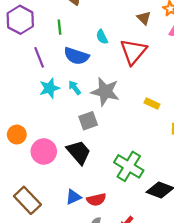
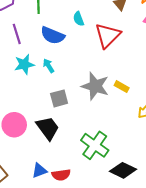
gray star: (105, 92) -> (95, 86), moved

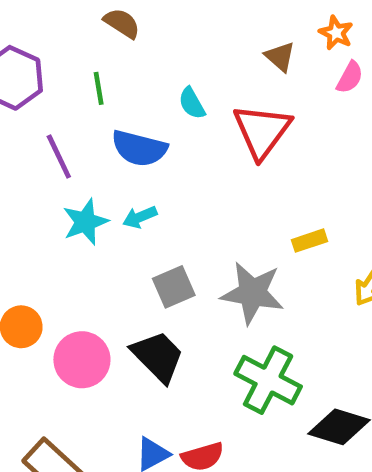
cyan arrow: (49, 66) -> (140, 217), turned -72
gray star: (95, 86) -> (252, 293), moved
yellow rectangle: (122, 87) -> (309, 241), turned -40

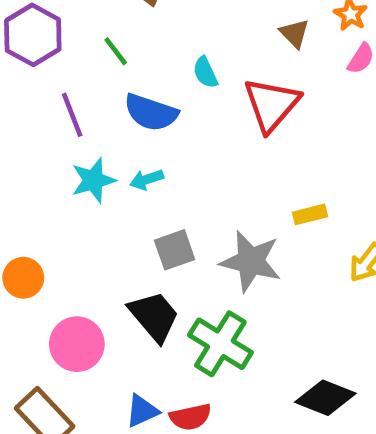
green line: (99, 88) -> (116, 51), turned -32
pink circle: (82, 360) -> (77, 344), moved
green cross: (268, 380) -> (220, 344), moved

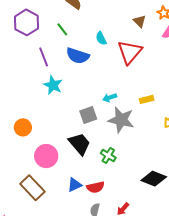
cyan star: (93, 180) -> (53, 85), turned -30
cyan arrow: (147, 180) -> (110, 98), moved
green cross: (220, 344) -> (108, 156), size x0.6

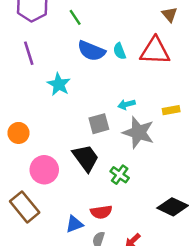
cyan semicircle: (101, 38) -> (119, 51), moved
red triangle: (130, 52) -> (155, 51), turned 48
purple line: (44, 57) -> (29, 53), moved
blue triangle: (75, 185) -> (74, 224), moved

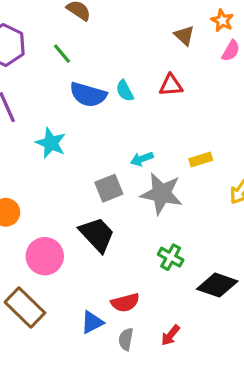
red triangle: (155, 51) -> (171, 85), size x0.6
green cross: (120, 175) -> (171, 257), moved

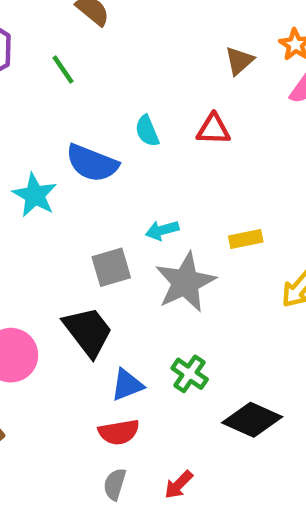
brown triangle: (184, 36) -> (239, 61), turned 30
blue semicircle: (88, 95) -> (92, 163), moved
gray star: (162, 194) -> (185, 282), turned 30
blue triangle: (92, 322) -> (127, 385), moved

